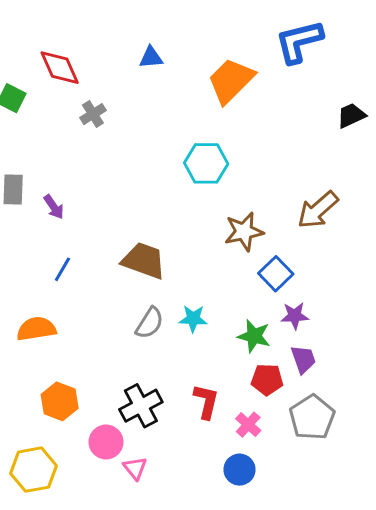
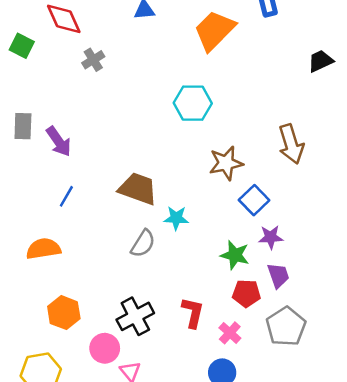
purple arrow: (54, 207) -> (59, 141), size x1.4
brown arrow: (318, 210) -> (291, 144), turned -66
cyan star: (193, 319) -> (176, 218), moved

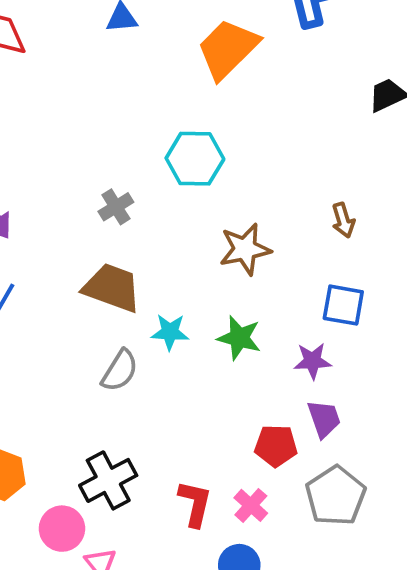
gray cross: (93, 60) -> (116, 207), moved
brown arrow: (291, 144) -> (343, 220), size x0.6
blue square: (254, 200) -> (343, 305), moved, turned -36
green star: (235, 255) -> (239, 338), moved
red L-shape: (193, 313) -> (195, 504), moved

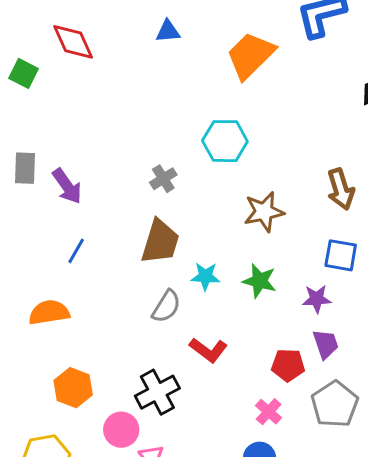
brown arrow: (343, 220) -> (341, 189), size x1.5
brown trapezoid: (112, 288) -> (160, 242), turned 87
red L-shape: (195, 504) -> (208, 350), moved, turned 114

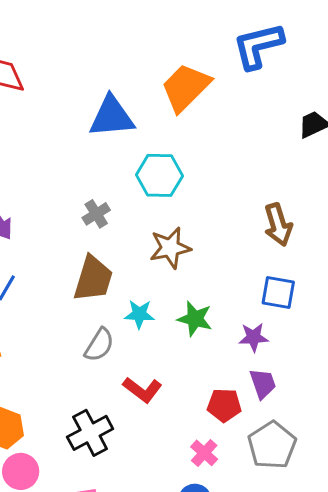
blue triangle: (168, 31) -> (112, 117), moved, size x1.8
brown star: (264, 212) -> (170, 248), moved
pink circle: (121, 430) -> (21, 471), moved

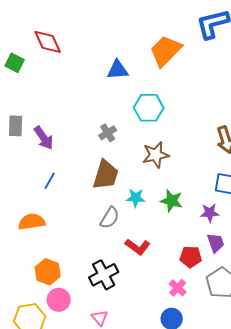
blue triangle: (112, 117) -> (118, 70), size x0.7

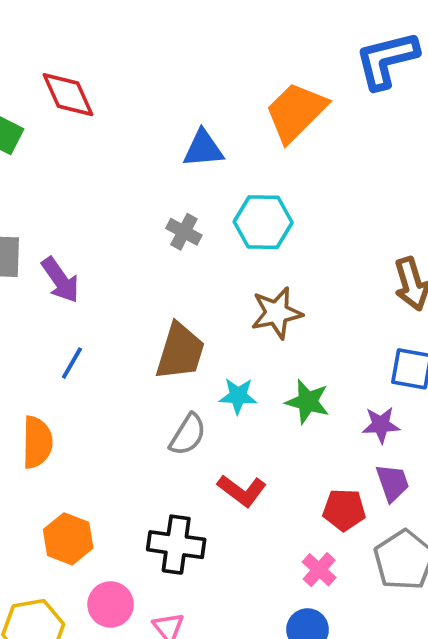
gray cross: (108, 133) -> (184, 232), moved, turned -30
orange semicircle: (32, 222) -> (37, 442), turned 100
black cross: (104, 275) -> (176, 545), turned 36
pink circle: (59, 300) -> (111, 604), moved

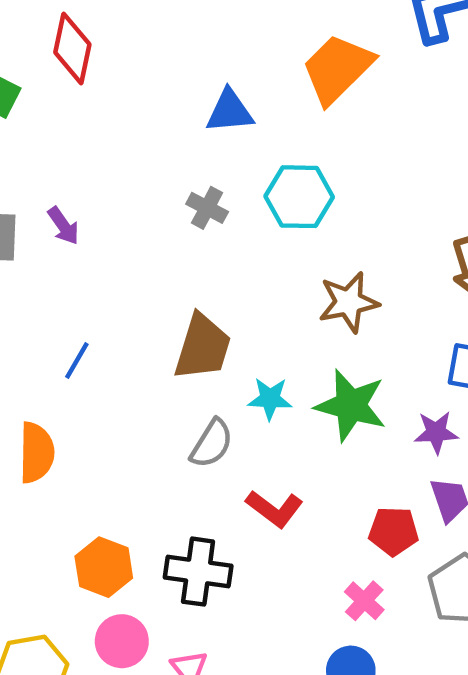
red diamond: (68, 95) -> (72, 48), turned 36
purple arrow: (60, 280) -> (63, 226), moved, size x0.7
brown star: (277, 313) -> (349, 302), moved
green star: (308, 402) -> (351, 405), size x1.4
orange hexagon: (68, 539) -> (104, 567), moved

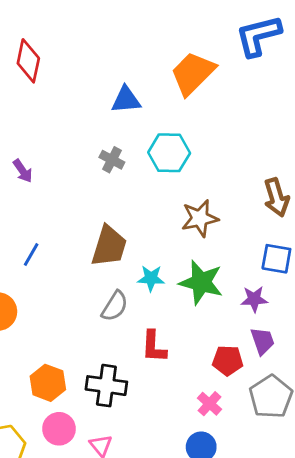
red L-shape: (274, 509) -> (154, 347), turned 56

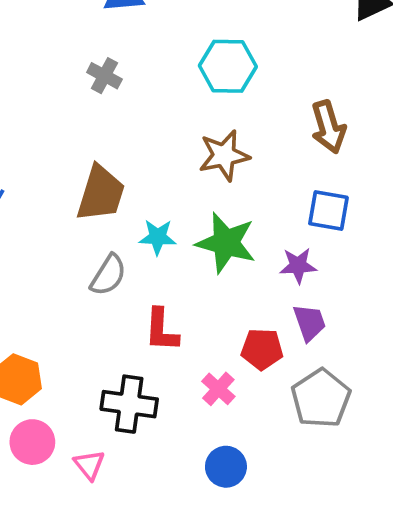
cyan hexagon: (169, 153) -> (228, 66), moved
black cross: (106, 386) -> (129, 404), moved
pink cross: (210, 404) -> (218, 389), moved

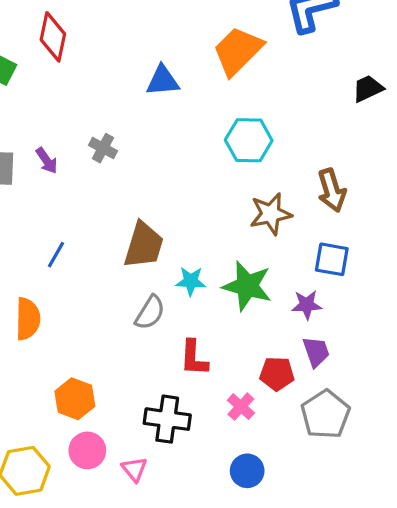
gray cross: (104, 76) -> (103, 148), moved
brown star: (224, 155) -> (271, 214), moved

